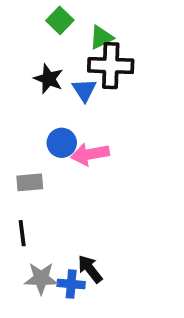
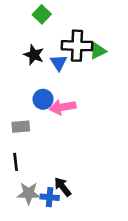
green triangle: (101, 37) -> (98, 51), moved

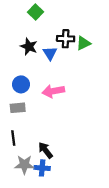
black cross: (77, 46) -> (66, 39), size x0.7
blue circle: (43, 99) -> (21, 84), moved
black arrow: (63, 187) -> (46, 150), moved

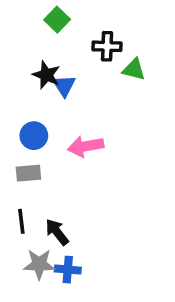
black cross: (66, 39) -> (107, 46), moved
green triangle: (83, 43) -> (134, 70), turned 40
blue triangle: (50, 53) -> (64, 86), moved
black arrow: (46, 150) -> (57, 232), moved

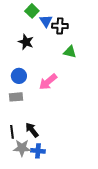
green triangle: (134, 70) -> (70, 52), moved
blue triangle: (64, 86) -> (46, 21), moved
pink arrow: (86, 146) -> (48, 82), turned -30
black line: (21, 221) -> (12, 132), moved

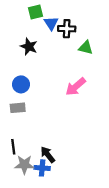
green square: (32, 11) -> (35, 12), turned 32
green triangle: (70, 52) -> (86, 48), moved
pink arrow: (48, 82) -> (76, 87), moved
black arrow: (32, 130) -> (48, 155), moved

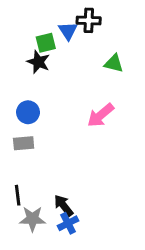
green square: (35, 12) -> (46, 43), moved
black cross: (67, 29) -> (89, 20), moved
blue cross: (42, 168) -> (68, 223), moved, turned -32

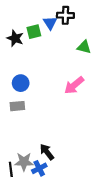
black star: (38, 62) -> (15, 38), moved
black line: (18, 195) -> (11, 169), moved
blue cross: (68, 223) -> (39, 168), moved

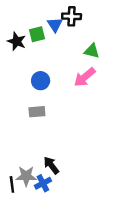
blue circle: (21, 83) -> (41, 81), moved
pink arrow: (74, 85) -> (85, 77), moved
gray rectangle: (17, 106) -> (37, 112), moved

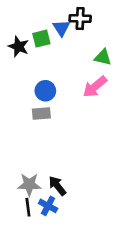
gray rectangle: (37, 112) -> (41, 114), moved
gray star: (26, 176) -> (29, 184), moved
blue cross: (43, 183) -> (48, 206), turned -35
black line: (12, 184) -> (28, 207), moved

